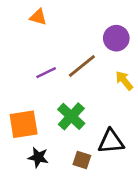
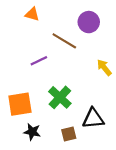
purple circle: (116, 38) -> (89, 22), moved
brown line: (82, 66) -> (64, 41), moved, turned 70
brown square: (82, 160) -> (69, 134), turned -32

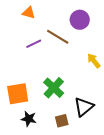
purple line: (39, 61) -> (34, 44), moved
black triangle: (93, 119) -> (84, 107), turned -35

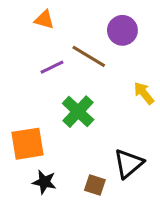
green cross: (54, 88) -> (78, 112), moved
brown square: (62, 121) -> (95, 185), turned 32

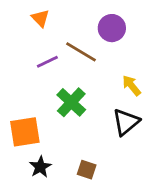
orange triangle: (44, 20) -> (40, 18), turned 30
black triangle: (129, 164) -> (126, 122), moved
black star: (44, 182) -> (40, 167), turned 30

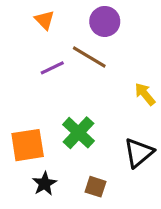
purple circle: (112, 28) -> (105, 21), moved
green cross: (71, 102) -> (79, 133), moved
black triangle: (126, 122) -> (139, 153), moved

